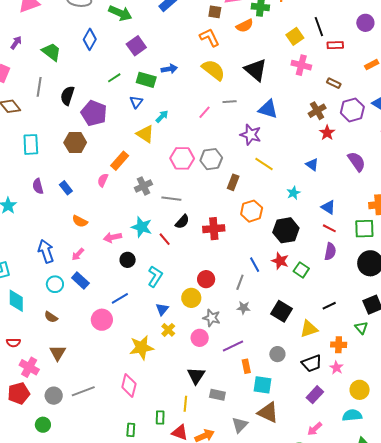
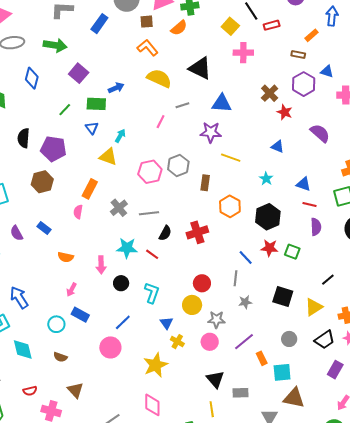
brown rectangle: (334, 83) -> (298, 55), moved
pink arrow: (113, 237) -> (101, 265), turned -66
blue arrow: (46, 251) -> (19, 297), moved

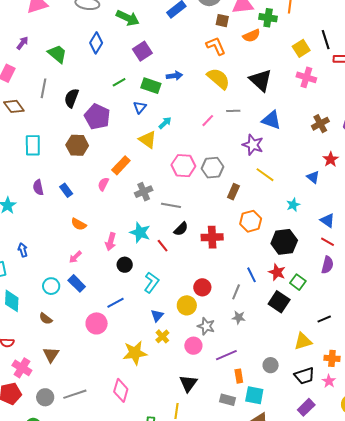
red star: (285, 112) -> (331, 159), moved
black square: (283, 296) -> (279, 302), moved
blue arrow: (19, 297) -> (23, 250), size x0.6
gray rectangle: (241, 393) -> (227, 400), moved

